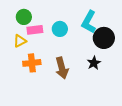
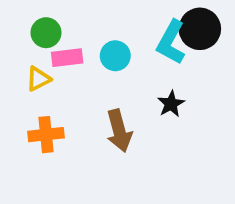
black circle: (104, 38) -> (200, 29), moved
orange cross: (32, 63) -> (46, 135), moved
black star: (94, 63) -> (171, 104), moved

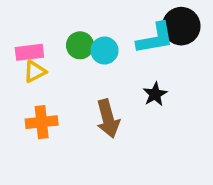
green circle: (46, 33) -> (80, 45), moved
cyan L-shape: (171, 42) -> (155, 38), turned -129
pink rectangle: (67, 58) -> (29, 52), moved

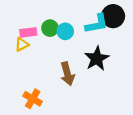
pink rectangle: (29, 52) -> (28, 32), moved
black star: (155, 94) -> (97, 59), size x1.6
orange cross: (42, 122) -> (33, 99), moved, turned 36

